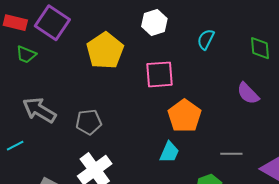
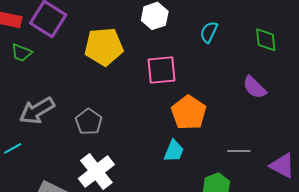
yellow pentagon: (105, 51) -> (104, 47), turned 30
gray arrow: (39, 110) -> (37, 111), turned -60
gray pentagon: (89, 122) -> (89, 122), turned -30

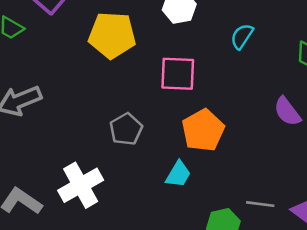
gray pentagon: (89, 122) -> (126, 129), moved
gray line: (239, 151) -> (260, 204), moved

